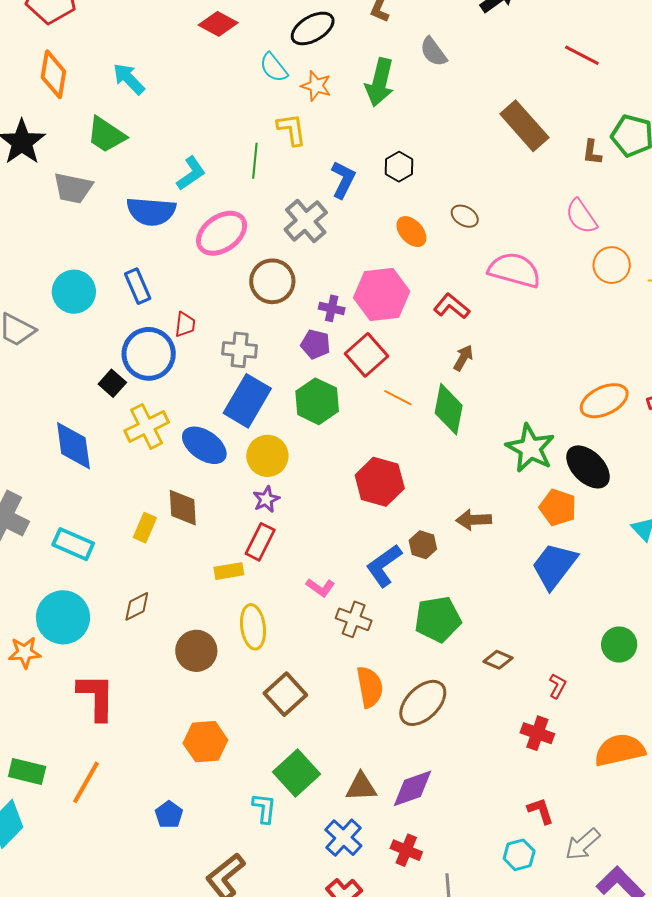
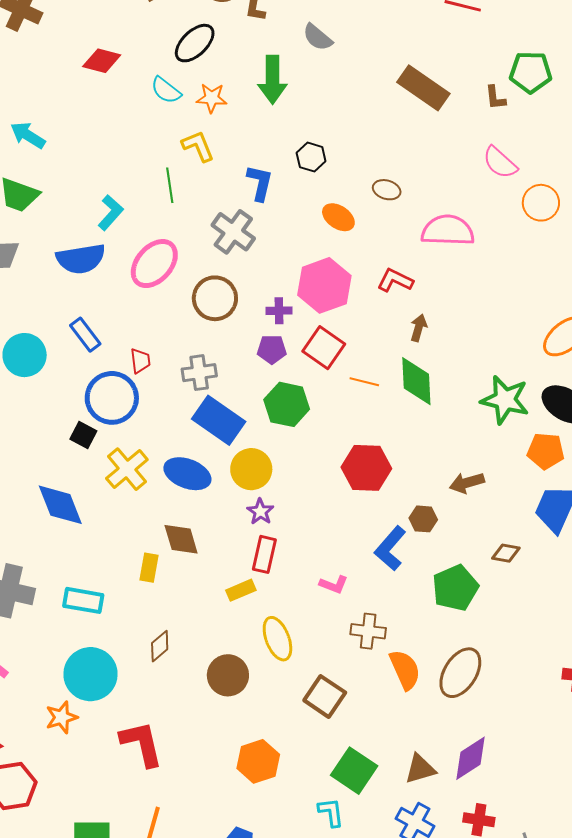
blue rectangle: (247, 401) -> (219, 420), turned -72
brown cross: (354, 619) -> (368, 631), moved
brown diamond: (498, 660) -> (506, 553), moved

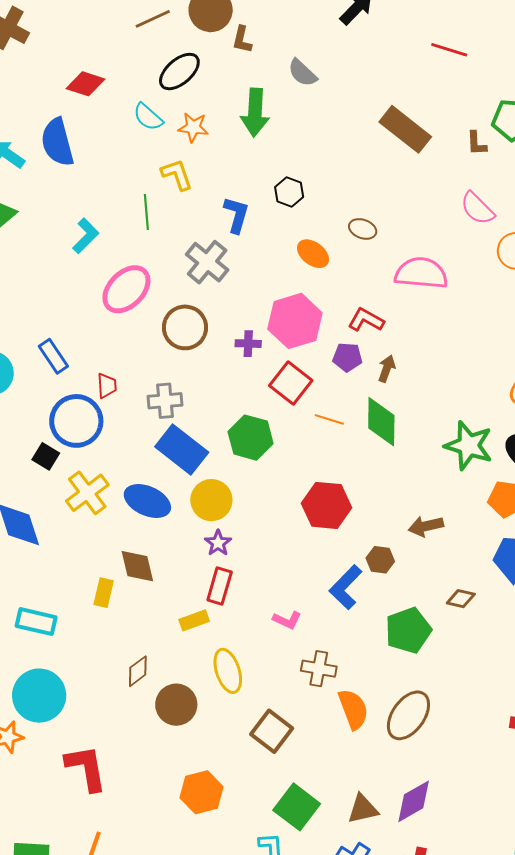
blue semicircle: (81, 259) -> (57, 142), moved, turned 81
purple pentagon: (272, 349) -> (347, 357), moved
brown diamond: (160, 646) -> (138, 671), moved

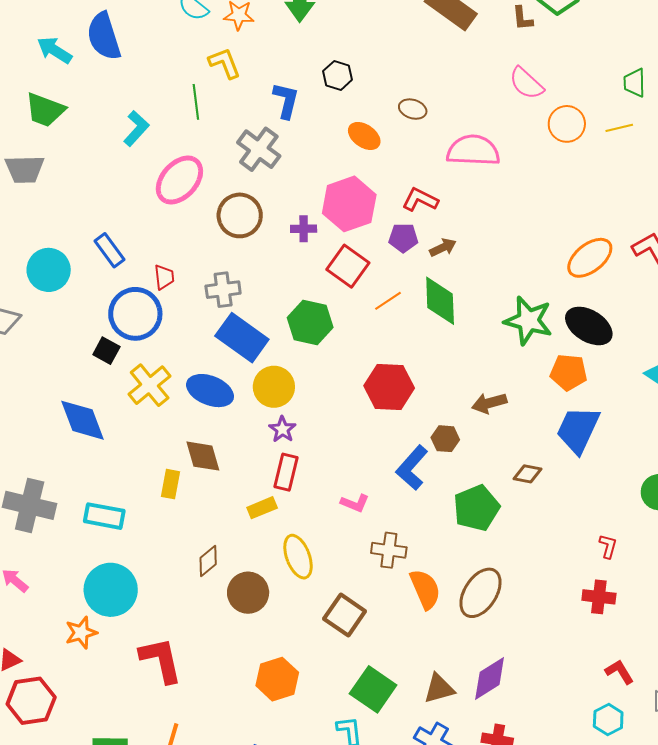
brown arrow: (387, 369) -> (443, 247), turned 48
orange line: (329, 419) -> (388, 301), turned -48

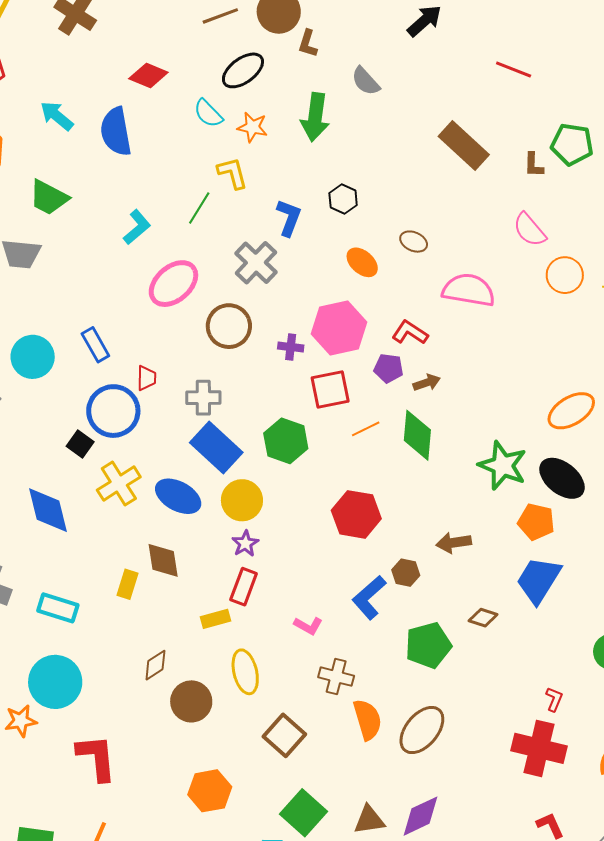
cyan arrow: (55, 50) -> (57, 116), moved
green line: (196, 102) -> (199, 208), turned 32
red square: (348, 266) -> (330, 390), turned 36
red cross: (599, 597) -> (539, 748), size x1.6

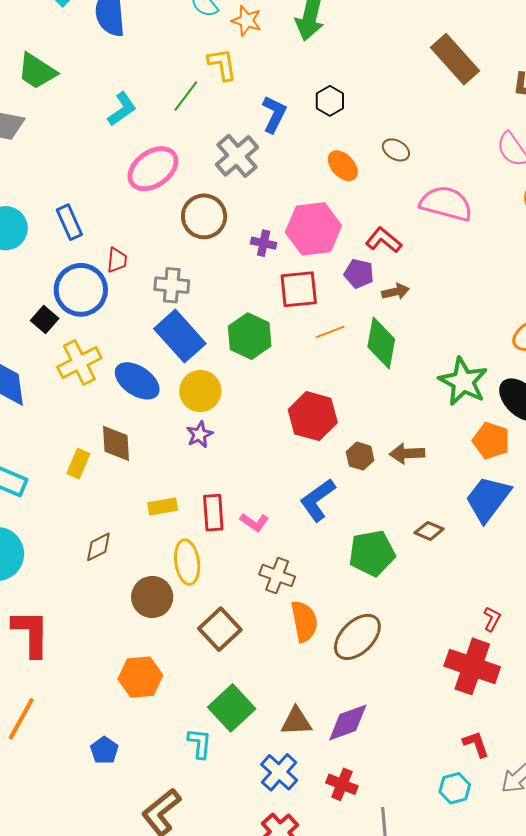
brown hexagon: (406, 573) -> (360, 456), moved
red rectangle: (244, 587) -> (213, 513), moved, turned -30
brown circle: (191, 701) -> (152, 597), moved

